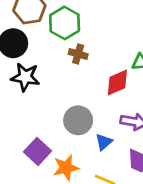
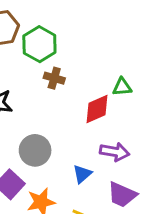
gray circle: (78, 120) -> (35, 150), moved

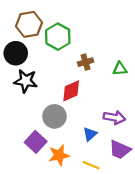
brown cross: (54, 78) -> (86, 62), moved, turned -32
red diamond: (97, 109) -> (71, 91), moved

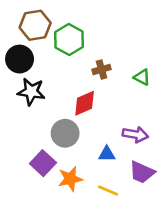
green triangle: (120, 69) -> (142, 77), turned 32
blue triangle: (90, 134) -> (107, 154), turned 40

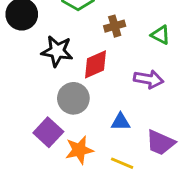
black star: (31, 92) -> (57, 51), moved
purple arrow: (135, 135) -> (149, 79), moved

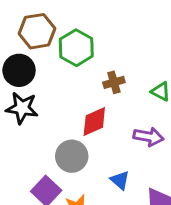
black star: (57, 51) -> (22, 108), moved
blue triangle: (121, 122) -> (120, 180), turned 42

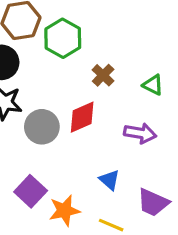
brown cross: (114, 82) -> (103, 75), turned -30
gray circle: (72, 156) -> (42, 127), moved

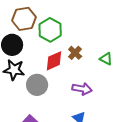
red diamond: (82, 117) -> (54, 61), moved
purple arrow: (140, 133) -> (82, 89), moved

